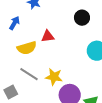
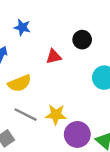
red triangle: (48, 36) -> (54, 56), moved

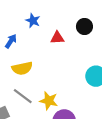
black circle: (82, 40) -> (84, 26), moved
red triangle: (54, 56) -> (57, 38), moved

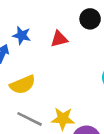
blue star: (33, 21) -> (22, 35), moved

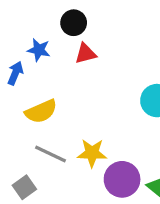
black circle: (90, 19) -> (74, 23), moved

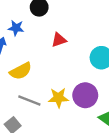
red triangle: (86, 54) -> (59, 40), moved
purple circle: (122, 179) -> (85, 95), moved

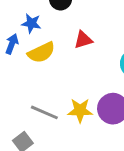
yellow semicircle: (21, 71) -> (41, 52), moved

